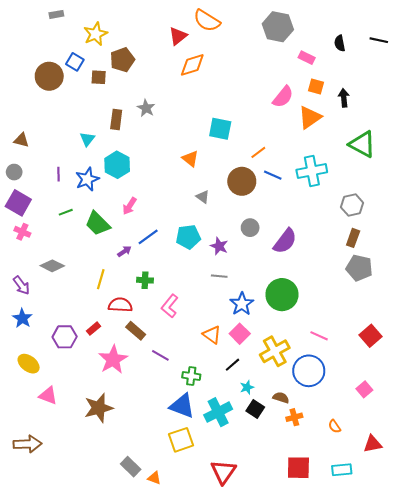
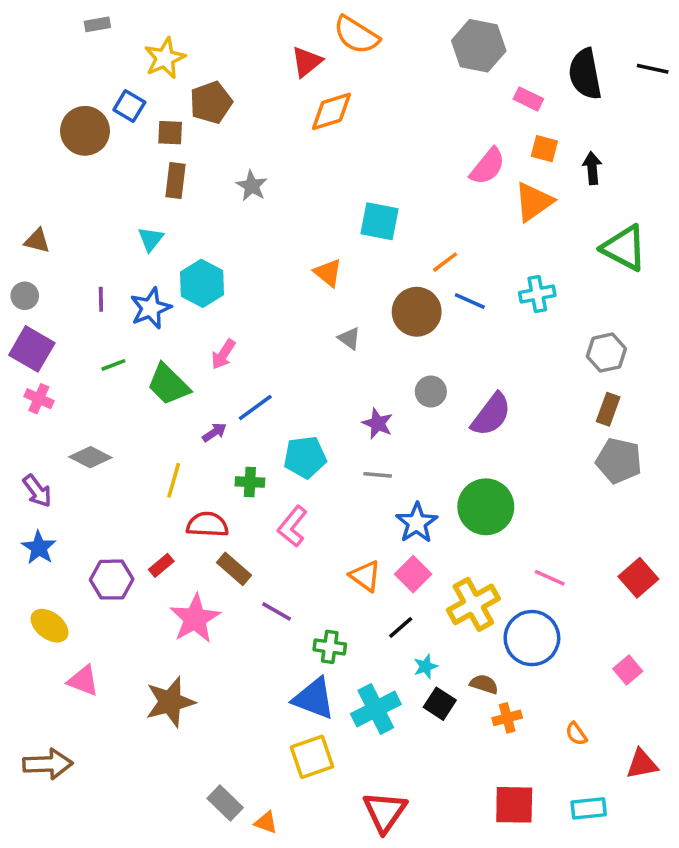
black semicircle: (340, 43) -> (585, 74), size x1.8
brown rectangle: (116, 119) -> (175, 180), moved
cyan cross: (312, 171) -> (537, 294), size x0.7
cyan pentagon: (188, 237) -> (305, 457), moved

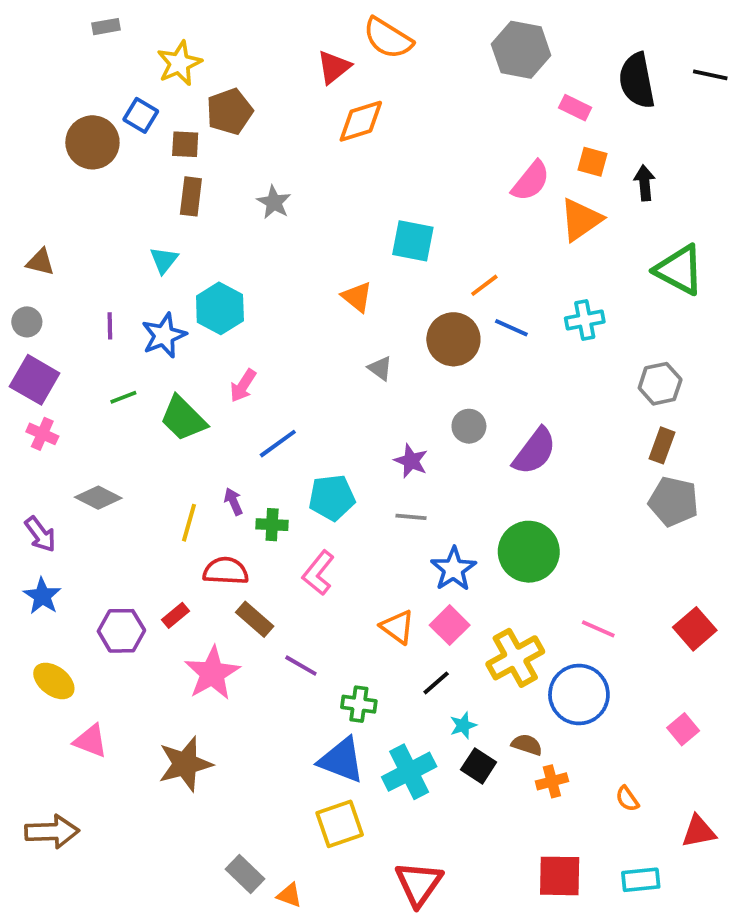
purple arrow: (214, 432) -> (233, 501), moved, turned -80

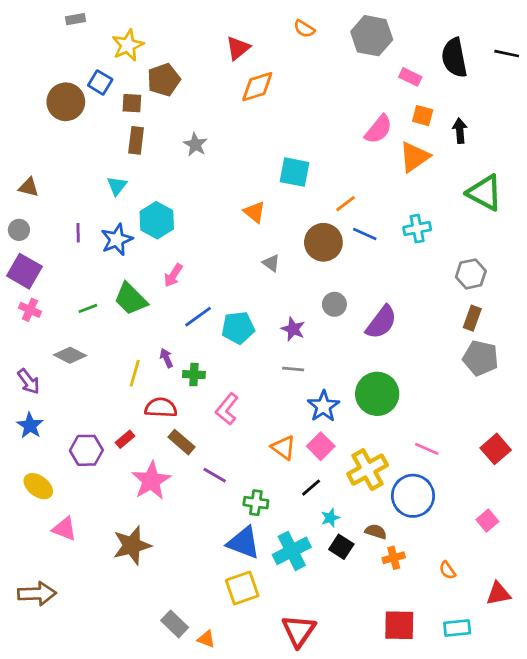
orange semicircle: (388, 38) -> (304, 29), moved, size x0.6
green line: (123, 397) -> (88, 308), moved
cyan pentagon: (332, 498) -> (238, 328), moved

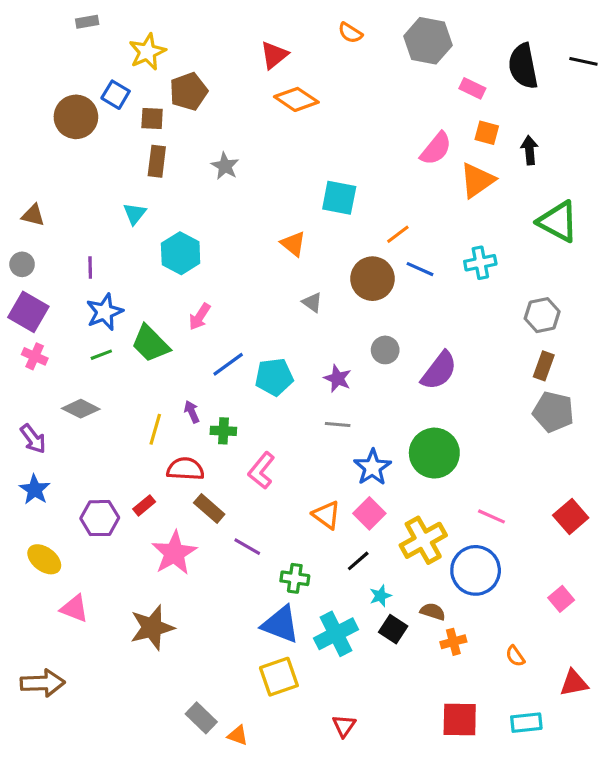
orange diamond: (257, 87) -> (296, 99), turned 51
blue star: (117, 240) -> (104, 312), moved
red triangle: (299, 631) -> (344, 726), size x0.6

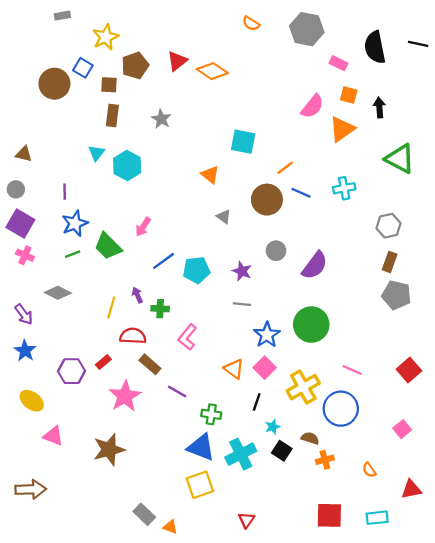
red triangle: (274, 55) -> (177, 61), moved
cyan hexagon: (181, 253) -> (127, 165), moved
black line: (358, 561) -> (257, 402), turned -30

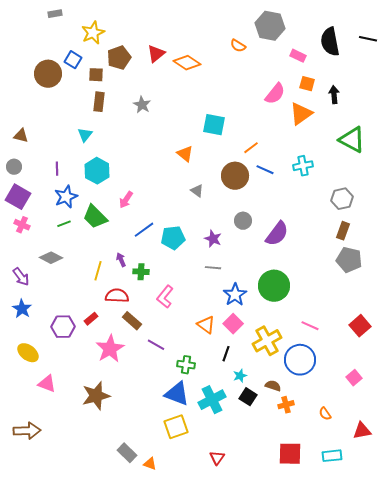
orange semicircle: (251, 23) -> (238, 46), moved
cyan hexagon: (127, 165) -> (97, 171), moved

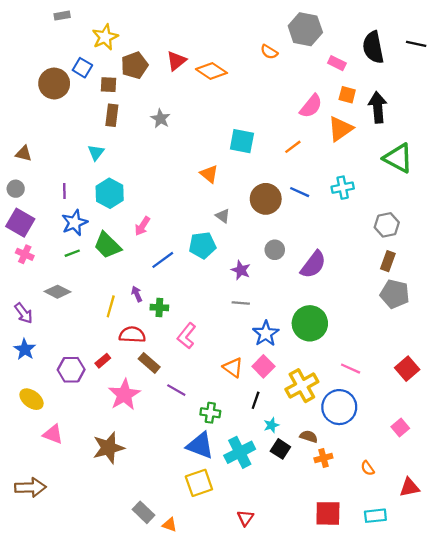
black arrow: (334, 95) -> (378, 107), size x1.5
orange line: (251, 148) -> (293, 147), moved
cyan pentagon: (173, 238) -> (202, 245), moved

